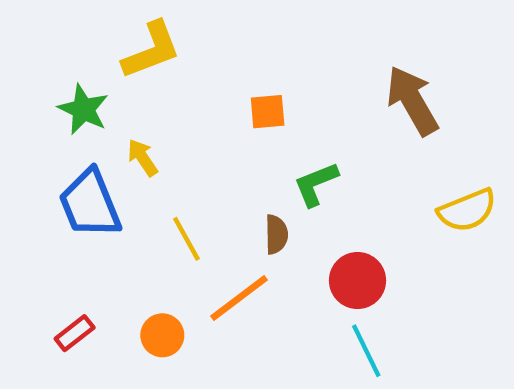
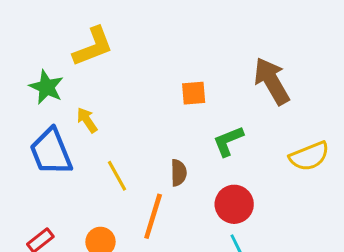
orange square: (268, 112) -> (194, 93), moved
green L-shape: (316, 184) -> (228, 141), moved
orange line: (239, 298) -> (153, 216), turned -36

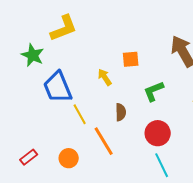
yellow arrow: (87, 120) -> (105, 77), moved
blue trapezoid: (51, 152) -> (58, 87), moved
orange line: (153, 216) -> (104, 141), turned -48

